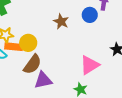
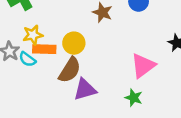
yellow circle: (28, 43) -> (74, 43), moved

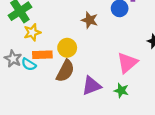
yellow star: (33, 35) -> (32, 32), moved
purple triangle: (85, 89) -> (91, 86), moved

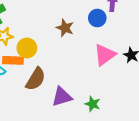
yellow circle: (67, 48) -> (27, 48), moved
pink triangle: (127, 63) -> (105, 55), moved

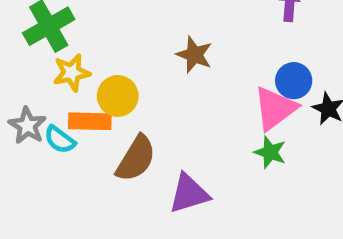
blue circle: (97, 18) -> (294, 81), moved
green star: (93, 104) -> (270, 152), moved

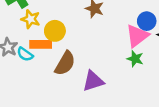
yellow star: (72, 73) -> (31, 19), turned 30

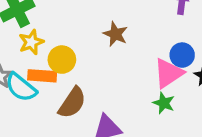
yellow star: (31, 19) -> (31, 42), turned 30
cyan semicircle: (25, 54) -> (21, 87), size x1.5

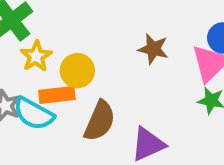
brown star: (115, 34) -> (153, 49), moved

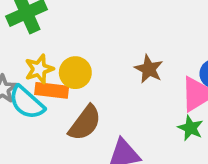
yellow star: (36, 56) -> (39, 69), moved

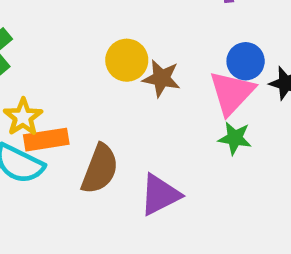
yellow circle: (75, 73) -> (127, 60), moved

